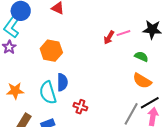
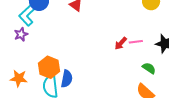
orange hexagon: (51, 51) -> (49, 67), moved

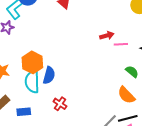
red arrow: (121, 43) -> (107, 36), moved, turned -152

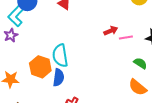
cyan semicircle: (32, 82) -> (60, 56), moved

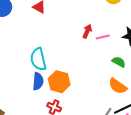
red arrow: (111, 31) -> (87, 31), turned -40
orange hexagon: (40, 67) -> (59, 82), moved

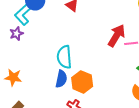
red arrow: (87, 31) -> (116, 36), size x1.6

